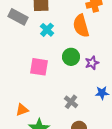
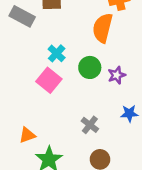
orange semicircle: (81, 26) -> (103, 28), turned 30
cyan cross: (47, 30) -> (57, 53), moved
pink square: (39, 67) -> (49, 80), turned 30

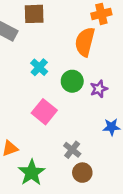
pink square: (49, 80) -> (44, 112), moved
gray cross: (90, 125) -> (72, 150), moved

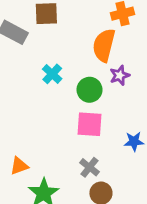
purple star: (99, 89) -> (120, 75), moved
pink square: (44, 112) -> (89, 124), moved, turned -35

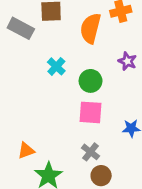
orange semicircle: (104, 45) -> (91, 28), moved
purple star: (120, 75) -> (127, 61), moved, turned -30

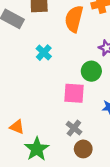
green circle: (91, 81) -> (91, 71), moved
orange triangle: (26, 151) -> (17, 127), turned 42

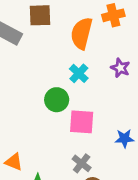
cyan cross: (44, 53) -> (79, 73), moved
green circle: (91, 71) -> (57, 100), moved

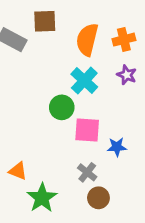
orange cross: (113, 15) -> (124, 40), moved
cyan cross: (79, 73) -> (84, 81), size x1.4
blue star: (124, 138) -> (117, 147), moved

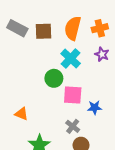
brown square: (45, 21) -> (43, 31), moved
orange triangle: (18, 171) -> (22, 114), moved

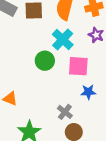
pink square: (73, 95) -> (78, 66), moved

